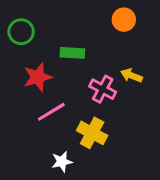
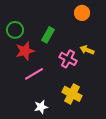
green circle: (21, 32) -> (15, 30), moved
green rectangle: (72, 53) -> (48, 35), turned -63
yellow cross: (92, 133) -> (72, 94), moved

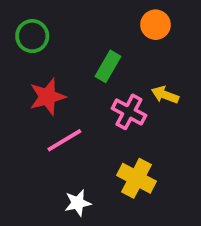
green circle: (15, 30) -> (32, 36), moved
green rectangle: (48, 35) -> (108, 66), moved

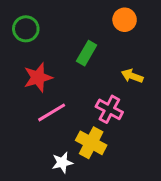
pink cross: (129, 112) -> (109, 109), moved
yellow cross: (137, 178) -> (91, 143), moved

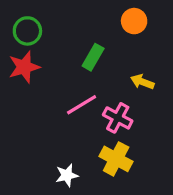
red star: (38, 77) -> (24, 67), moved
pink line: (52, 112) -> (82, 105), moved
yellow cross: (91, 143) -> (116, 159), moved

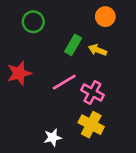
green circle: (27, 31) -> (33, 22), moved
red star: (24, 67) -> (19, 73), moved
yellow arrow: (142, 82) -> (98, 50), moved

